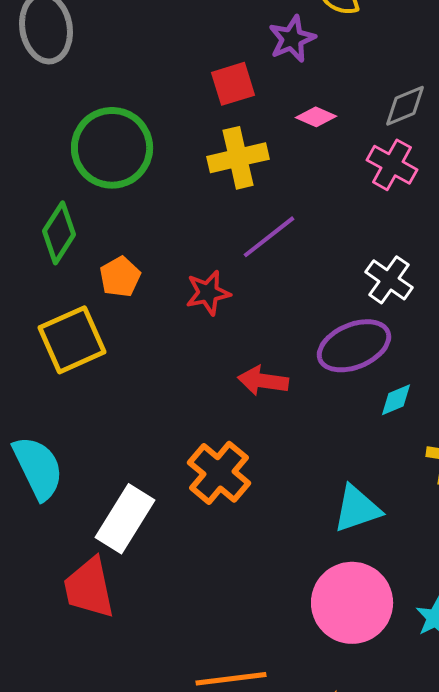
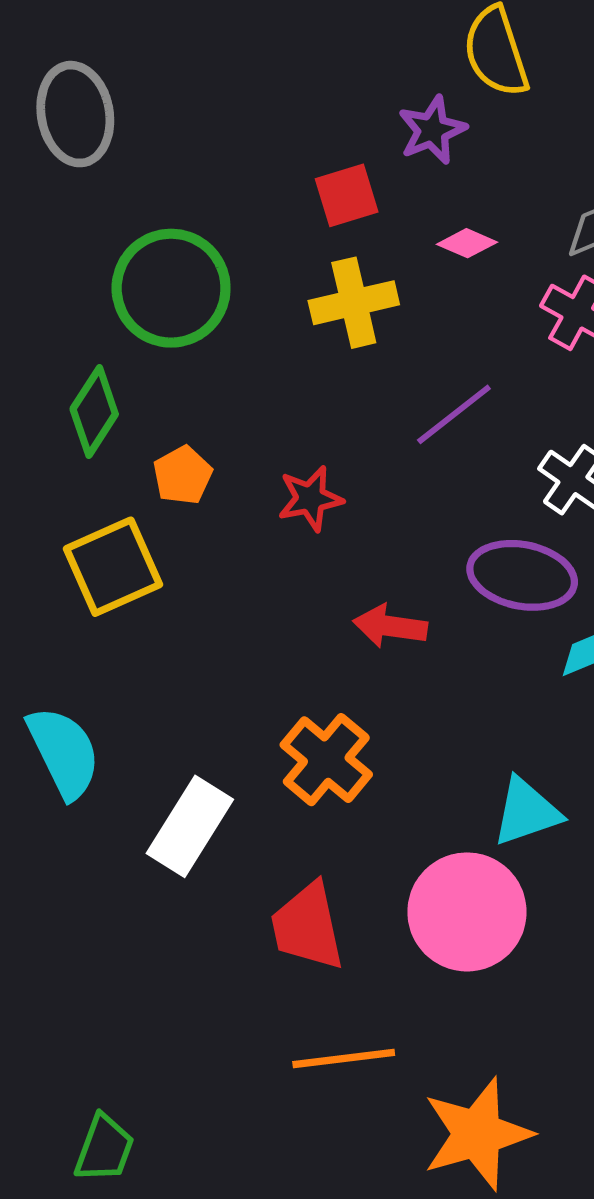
purple line: (269, 237) -> (454, 414), moved
purple ellipse: (354, 346) -> (522, 575), turned 34
red trapezoid: (89, 588) -> (307, 926), moved
pink circle: (352, 603) -> (467, 912), moved

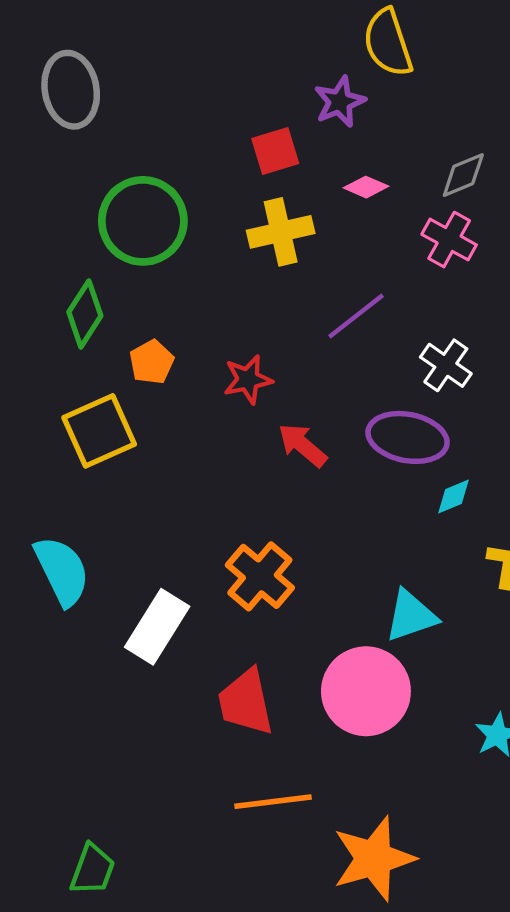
red arrow: (390, 626) -> (303, 445), moved, turned 32

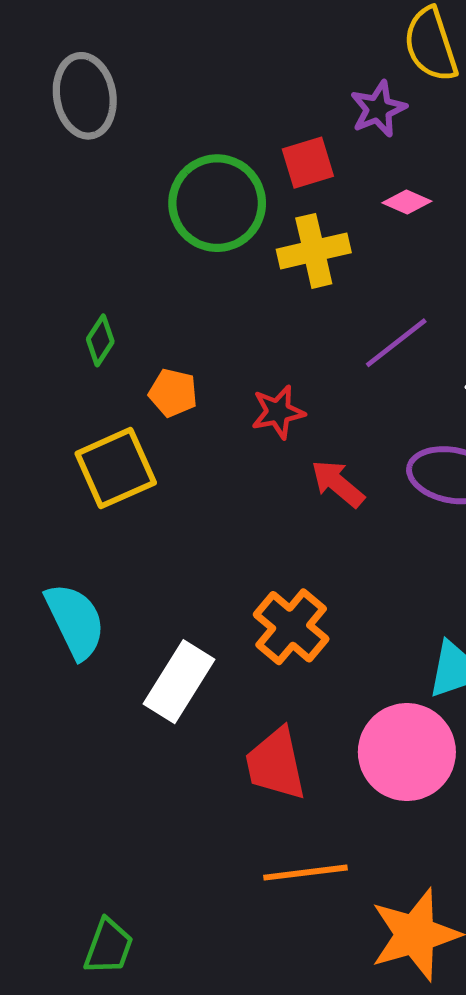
green circle: (143, 221) -> (217, 203), moved
green diamond: (85, 314) -> (100, 340), size x0.7
orange pentagon: (152, 362) -> (173, 393), turned -30

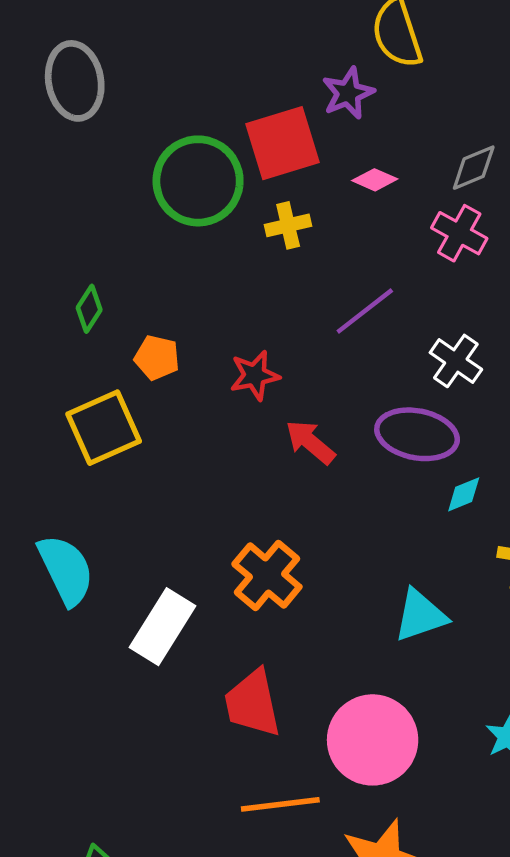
red square: (308, 163) -> (283, 143), size x1.5
yellow cross: (314, 251) -> (288, 225), size x0.7
pink circle: (407, 752) -> (373, 740), moved

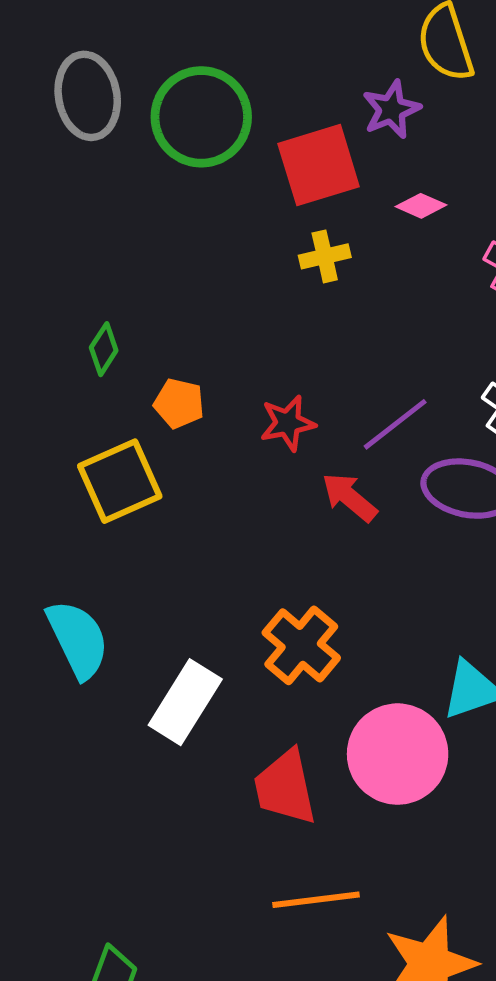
green circle: (198, 181) -> (201, 117), moved
purple line: (365, 311) -> (395, 424), moved
pink circle: (373, 740) -> (398, 754), moved

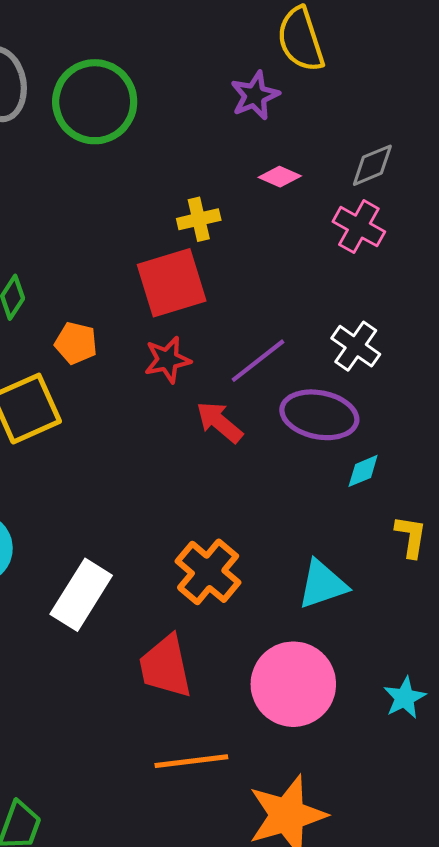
red square: (319, 165) -> (172, 283), moved
orange cross: (301, 645) -> (208, 572), moved
pink circle: (398, 754) -> (293, 684), moved

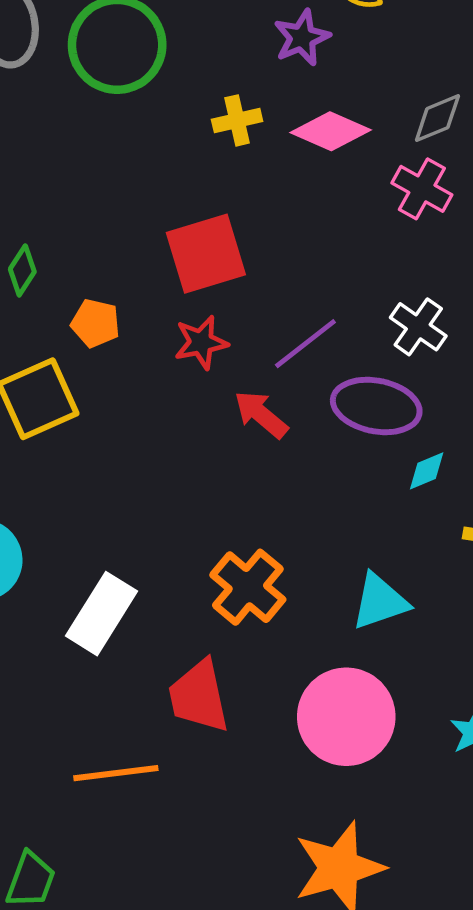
pink diamond: (280, 177) -> (331, 131), size x1.6
yellow cross: (199, 219) -> (237, 120), moved
orange line: (191, 761) -> (116, 773), moved

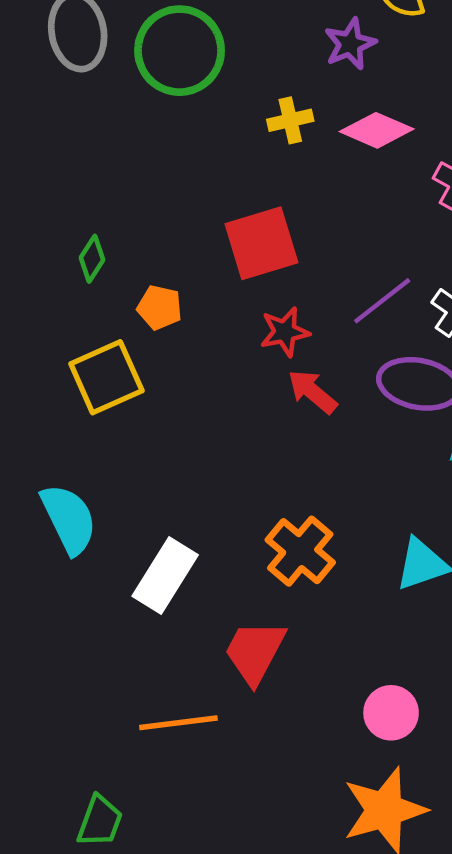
red star: (201, 342) -> (285, 332), moved
purple line: (305, 344) -> (382, 301), moved
red trapezoid: (199, 696) -> (255, 652), turned 40
pink circle: (346, 717) -> (391, 713), moved, size x0.6

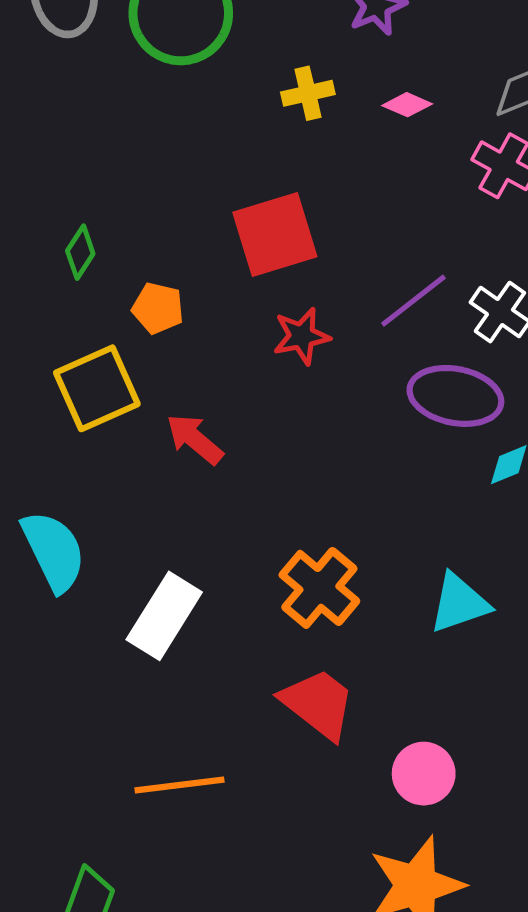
pink diamond: (377, 130) -> (407, 105), size x0.6
red arrow: (312, 392) -> (195, 439), moved
red trapezoid: (255, 652) -> (318, 704), moved, turned 100

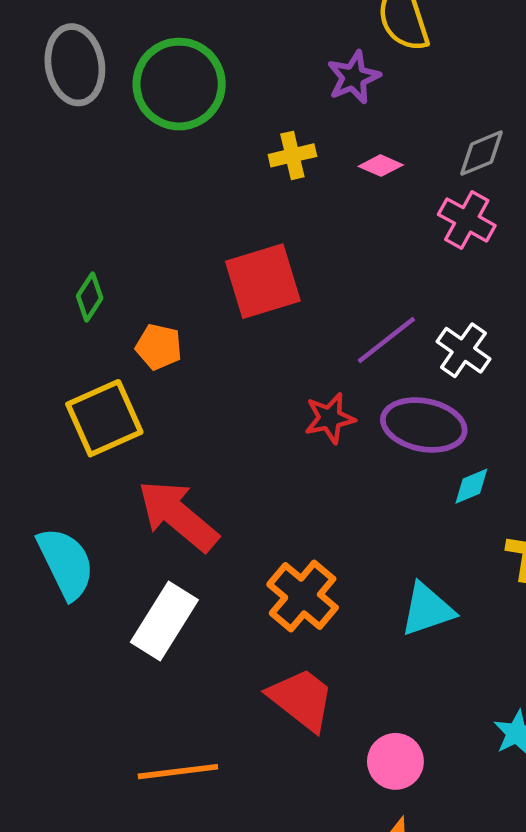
red star: (302, 336) -> (330, 418), moved
red arrow: (195, 439) -> (178, 516), moved, size x1.6

